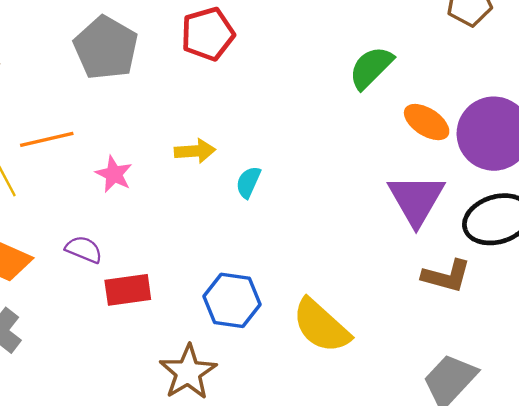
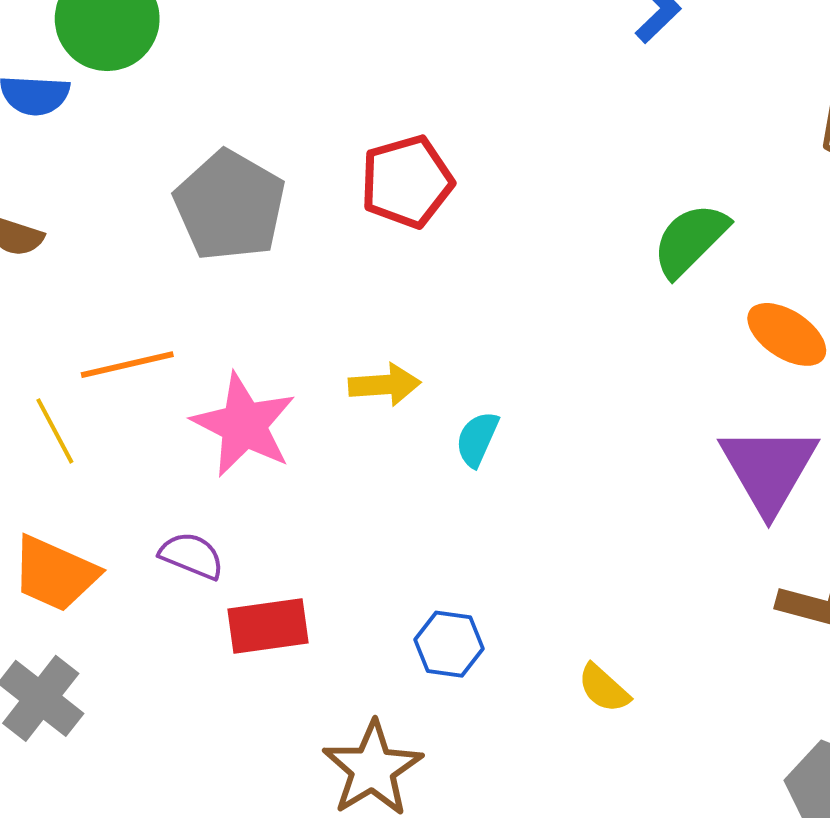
pink star: (114, 174) -> (244, 425), size x1.6
blue hexagon: (232, 300) -> (449, 644), size x0.7
yellow semicircle: (321, 326) -> (604, 688), size x0.5

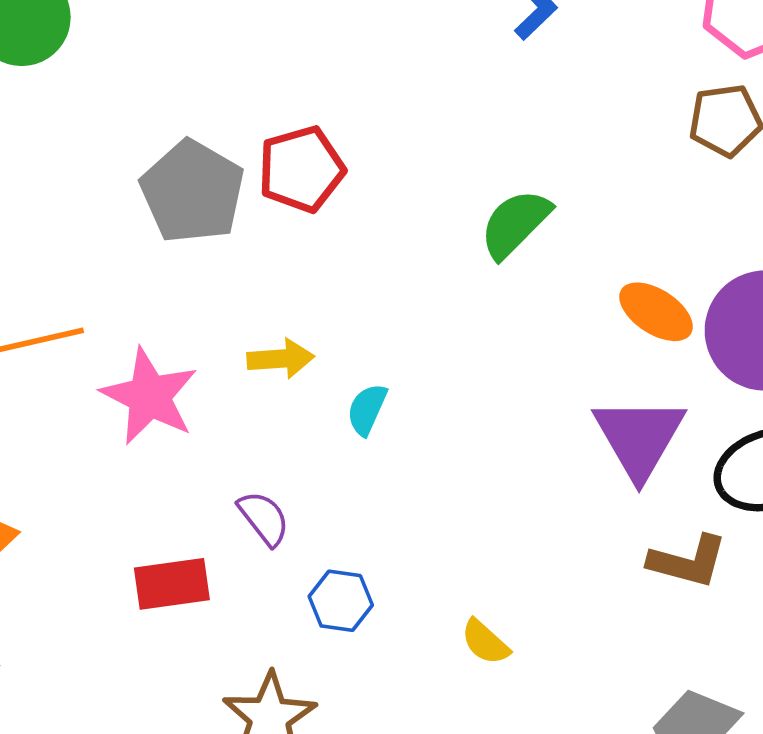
gray pentagon: (230, 206) -> (192, 192), moved
green semicircle: (690, 240) -> (515, 224), moved
purple semicircle: (192, 556) -> (264, 518), moved, turned 30

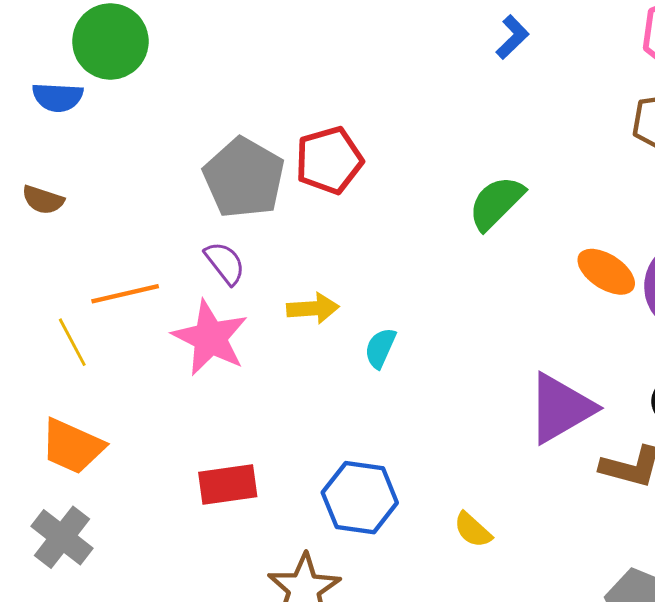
purple triangle: (639, 438) -> (561, 408), moved, turned 30
purple semicircle: (264, 518) -> (225, 263), moved
blue hexagon: (341, 601) -> (360, 498), size x1.5

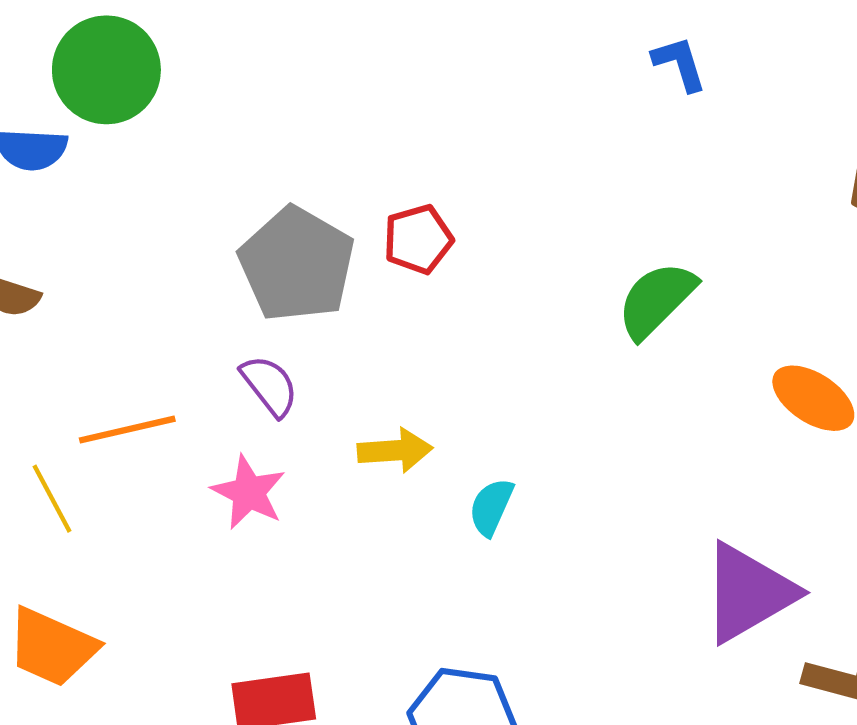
blue L-shape: (512, 37) -> (679, 64), turned -63
red pentagon: (329, 160) -> (418, 239), size x0.7
pink star: (210, 338) -> (249, 492), size x0.7

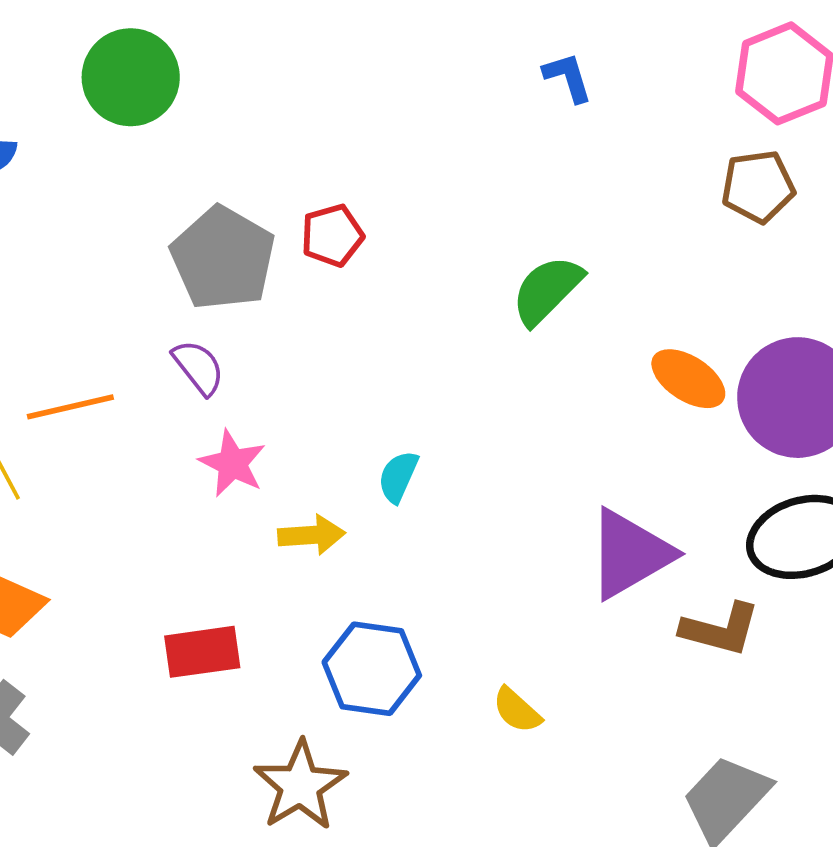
green circle: (106, 70) -> (131, 77), moved
yellow arrow: (395, 450) -> (312, 535), moved
pink star: (249, 492) -> (232, 463), moved

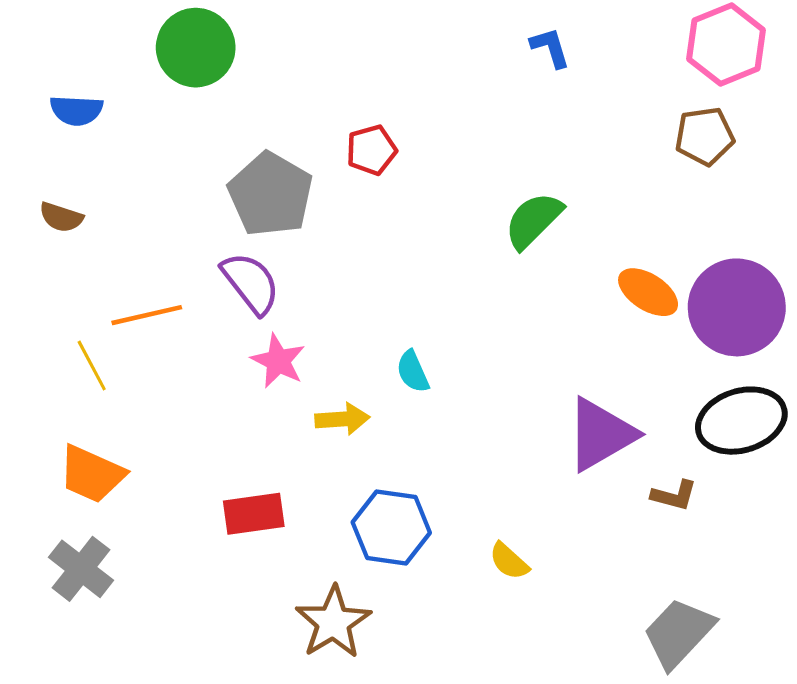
red pentagon: (332, 235) -> (371, 150), moved
purple semicircle: (198, 367) -> (251, 283), size x1.4
cyan semicircle: (398, 477) -> (413, 372), turned -48
brown L-shape: (720, 629) -> (674, 495), size x0.7

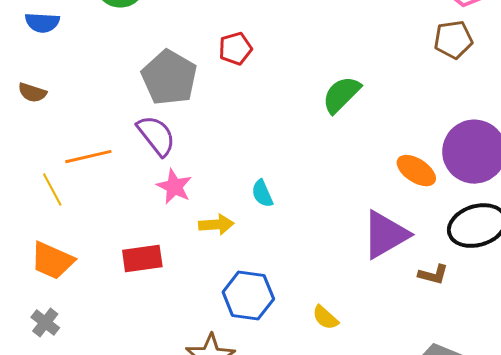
orange ellipse: (648, 292) -> (416, 171), moved
red rectangle: (254, 514) -> (142, 259), moved
gray cross: (81, 569) -> (45, 323), size x0.7

